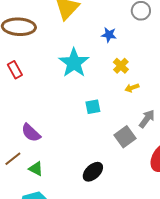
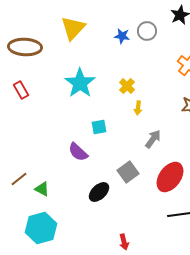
blue star: (109, 35) -> (122, 36), moved
yellow arrow: (132, 88) -> (138, 108), turned -64
purple semicircle: (31, 133) -> (78, 152), moved
gray square: (125, 137) -> (128, 172), moved

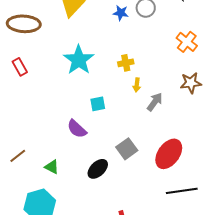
yellow cross: (127, 86) -> (126, 63), turned 35
gray arrow: (153, 139) -> (155, 102), moved
green triangle: (42, 189) -> (52, 167), moved

